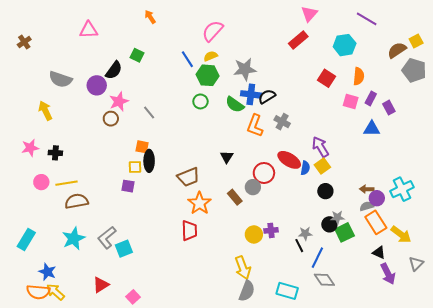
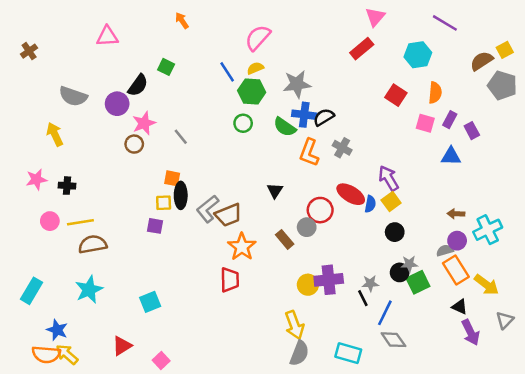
brown arrow: (367, 189) -> (456, 214), moved
purple cross: (271, 230) -> (329, 280), size x1.6
gray L-shape: (107, 237) -> (208, 209), moved

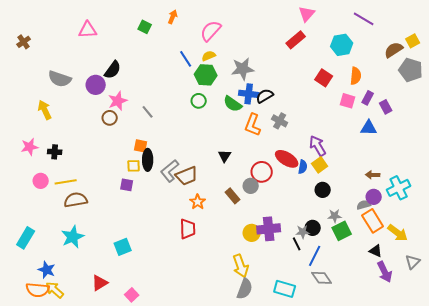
orange arrow: (182, 21) -> (173, 17), moved, turned 56
green square: (166, 67) -> (145, 27), moved
orange star: (242, 247) -> (198, 202), size x0.7
black circle: (400, 272) -> (313, 228), moved

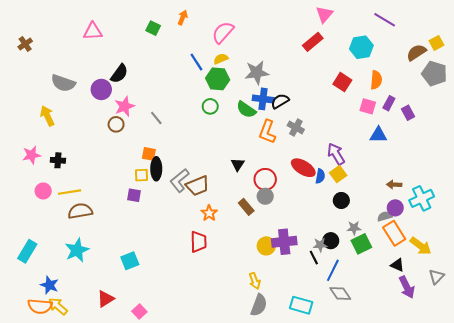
blue triangle: (369, 128) -> (378, 135), moved
red circle: (262, 172) -> (265, 179), moved
yellow arrow: (241, 266) -> (255, 281), size x0.7

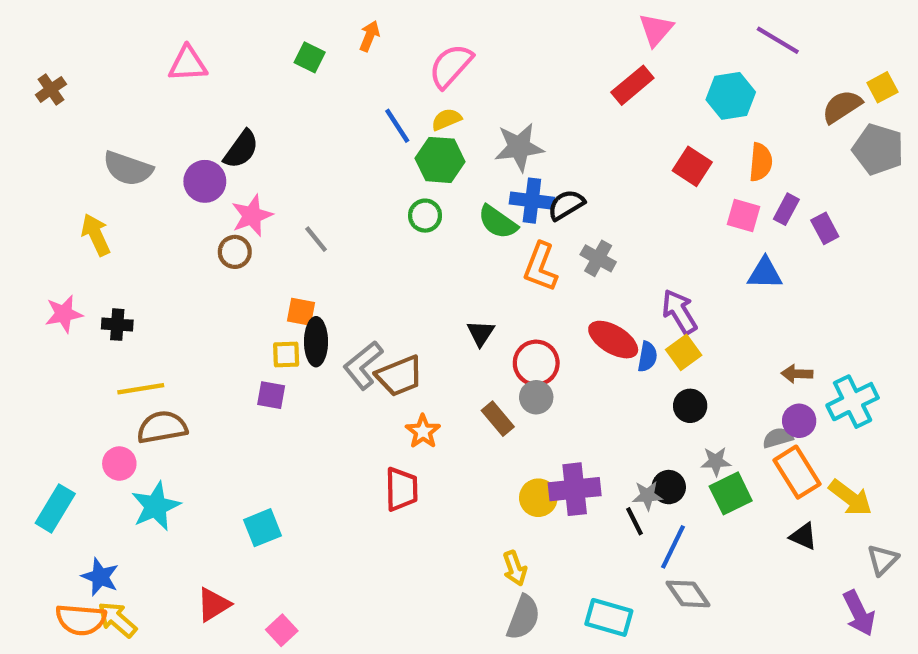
pink circle: (43, 191) -> (119, 464), moved
purple arrow: (407, 287) -> (859, 613), moved

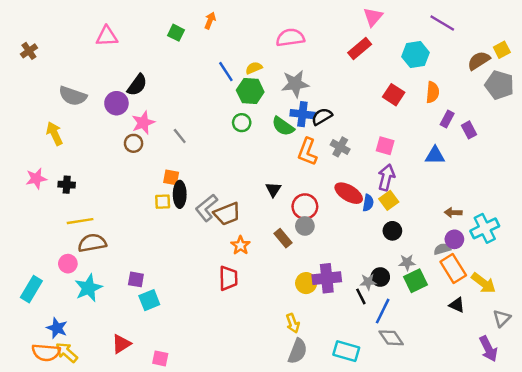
pink semicircle: (451, 66) -> (290, 38), moved, turned 40
pink square: (744, 216) -> (385, 146), moved
purple arrow: (679, 312) -> (386, 177), turned 45
purple square: (271, 395) -> (136, 279), moved
pink square: (282, 630) -> (160, 358), turned -35

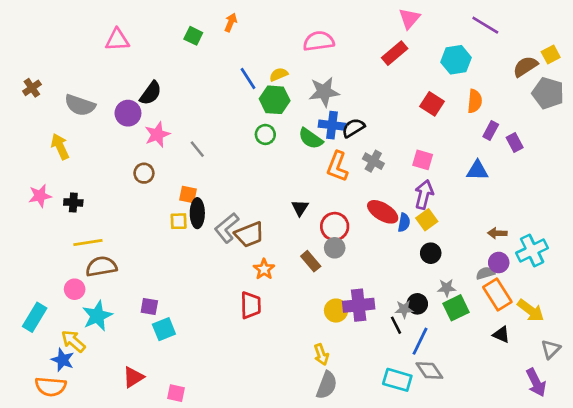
brown cross: (29, 51) -> (32, 88), moved
brown circle: (134, 143) -> (144, 173), moved
cyan rectangle: (346, 351) -> (397, 380), moved
yellow arrow: (67, 352) -> (73, 341), moved

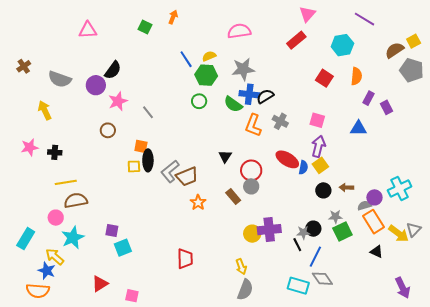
brown arrow: (497, 233) -> (346, 187), moved
red trapezoid: (251, 305) -> (185, 259), moved
gray triangle: (551, 349) -> (414, 230), moved

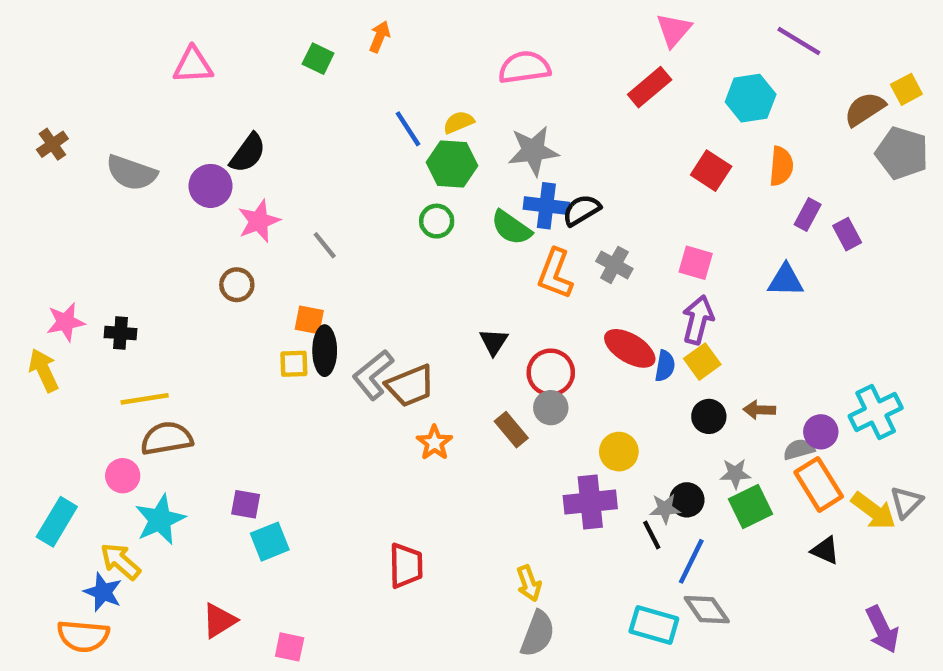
yellow arrow: (45, 110) -> (44, 370), moved
yellow circle: (252, 234) -> (619, 452), moved

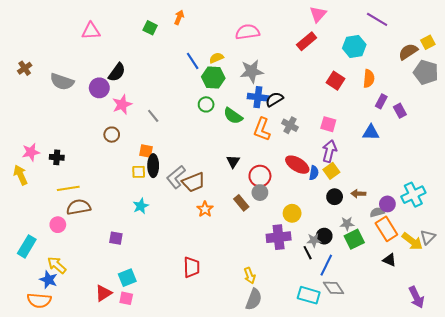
green semicircle: (511, 228) -> (233, 116), moved
cyan star: (160, 520) -> (141, 206), moved, size x0.7
cyan square: (270, 542) -> (127, 278), moved
pink square: (290, 647) -> (126, 298), moved

